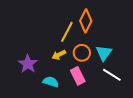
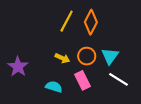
yellow line: (67, 32) -> (67, 21), moved
yellow arrow: (59, 55) -> (62, 58), turned -128
purple star: (28, 64) -> (18, 67), moved

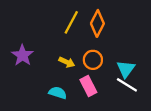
cyan triangle: (110, 56) -> (126, 69), moved
purple star: (18, 67) -> (22, 55), moved

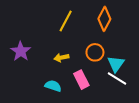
orange diamond: (97, 23) -> (104, 19), moved
orange circle: (93, 60) -> (95, 52), moved
yellow arrow: (67, 62) -> (61, 58), turned 144

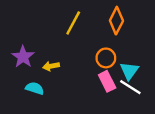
yellow arrow: (61, 58) -> (51, 66), moved
pink rectangle: (81, 80) -> (107, 81), moved
cyan semicircle: (53, 86) -> (35, 88), moved

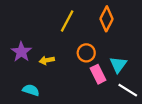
orange circle: (106, 58) -> (86, 53), moved
white line: (130, 87) -> (128, 90), moved
cyan semicircle: (35, 88) -> (31, 90), moved

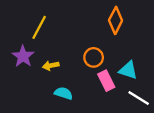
yellow line: (67, 21) -> (39, 27), moved
cyan triangle: (118, 65) -> (128, 70), turned -48
cyan semicircle: (31, 90) -> (63, 93), moved

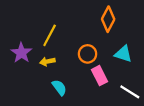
yellow line: (39, 27) -> (50, 35), moved
cyan triangle: (128, 70) -> (123, 54), moved
cyan semicircle: (63, 93) -> (59, 87), turned 35

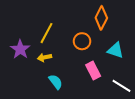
orange circle: (88, 54) -> (82, 41), moved

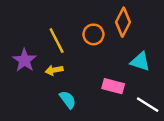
yellow line: (47, 33) -> (57, 41), turned -55
orange circle: (82, 41) -> (93, 34), moved
pink rectangle: (93, 71) -> (113, 86), turned -48

